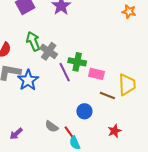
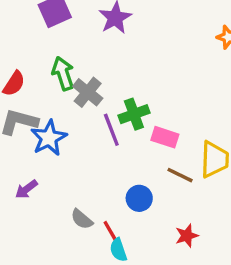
green cross: (77, 62) -> (134, 114), turned -36
purple arrow: (16, 134) -> (26, 189), moved

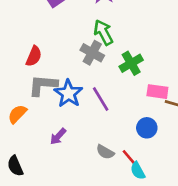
green arrow: (63, 73) -> (103, 32), moved
purple line: (111, 130) -> (101, 99), moved
pink rectangle: (165, 137) -> (157, 92), moved

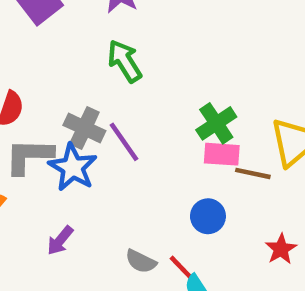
gray cross: (92, 53) -> (84, 128), moved
green cross: (131, 63) -> (216, 123), moved
purple line: (101, 99) -> (124, 142), moved

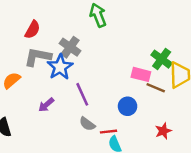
green cross: (216, 123) -> (162, 59), moved, turned -30
purple line: (124, 142) -> (82, 94), moved
red line: (182, 268) -> (109, 132), turned -63

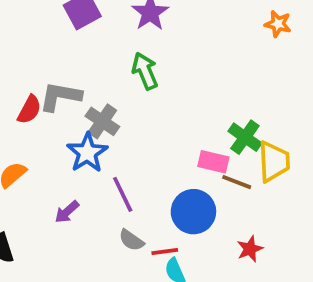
red semicircle: (32, 30) -> (29, 110), moved
gray L-shape: (38, 57) -> (60, 96), moved
blue circle: (128, 106) -> (193, 212), size x1.5

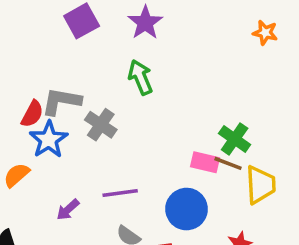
blue star: (87, 153) -> (49, 140), moved
yellow trapezoid: (274, 161) -> (260, 185), moved
brown line: (237, 182) -> (228, 163), moved
purple line: (123, 194) -> (120, 193), turned -72

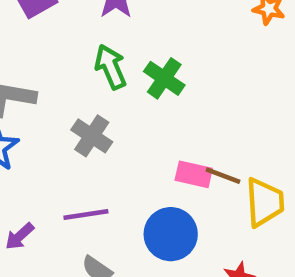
gray cross: (101, 125) -> (92, 136), moved
green cross: (235, 139) -> (164, 78), moved

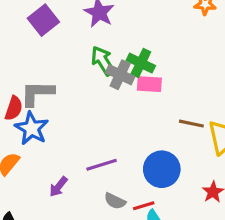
gray cross: (92, 136) -> (120, 75), moved
pink rectangle: (194, 174) -> (149, 84), moved

